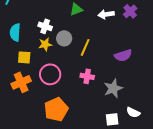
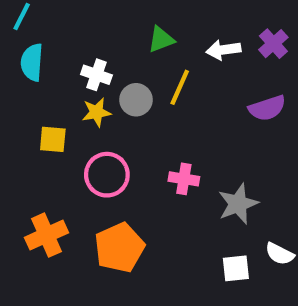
cyan semicircle: (15, 32) -> (32, 62), moved
yellow line: (85, 47) -> (180, 87), moved
purple semicircle: (123, 55) -> (267, 108), moved
orange cross: (21, 82) -> (47, 235), moved

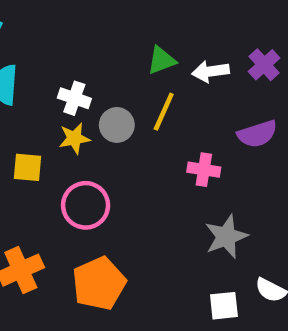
green triangle: (161, 39) -> (161, 60), moved
pink cross: (184, 179) -> (204, 170), moved

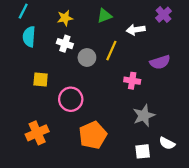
green triangle: (161, 60) -> (104, 16), moved
purple cross: (264, 65) -> (164, 15), moved
yellow star: (74, 138) -> (65, 18), moved
orange pentagon: (99, 283) -> (93, 135), moved

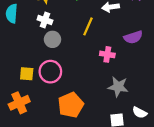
gray circle: (87, 57) -> (52, 39), moved
yellow square: (41, 80) -> (27, 74), moved
gray star: (144, 115) -> (118, 87), turned 30

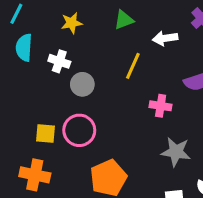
white cross: (45, 20) -> (59, 61), moved
orange cross: (19, 103) -> (35, 175), turned 36

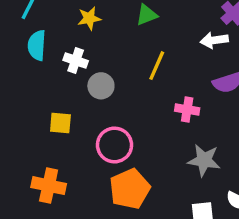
white arrow: (165, 38) -> (214, 40), moved
pink circle: (79, 130) -> (114, 145), moved
yellow square: (46, 133) -> (60, 123), moved

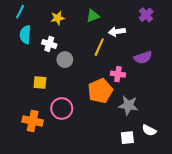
white arrow: (214, 40) -> (117, 31), moved
pink circle: (114, 145) -> (62, 108), moved
orange pentagon: (130, 189) -> (100, 91), moved

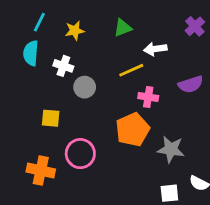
cyan line: (20, 12) -> (39, 22), moved
yellow line: (99, 47) -> (131, 70), turned 42
pink cross: (118, 74) -> (148, 97), moved

